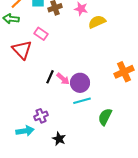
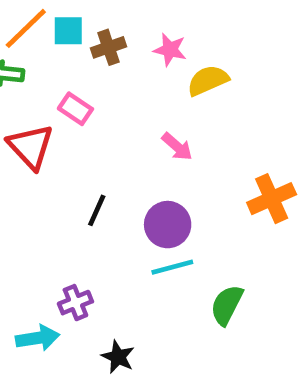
pink arrow: (63, 79) -> (177, 147), moved

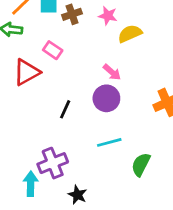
red triangle: (31, 147) -> (27, 72), turned 44
purple circle: (168, 225) -> (106, 98), moved
purple cross: (75, 303) -> (53, 163), size x1.5
cyan arrow: (38, 338) -> (31, 184), turned -80

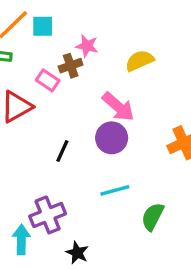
brown cross: (72, 14) -> (71, 66), moved
pink star: (108, 16) -> (87, 46), moved
pink arrow: (112, 72) -> (118, 107), size x1.5

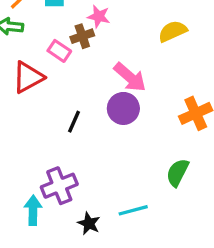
yellow semicircle: (140, 61) -> (173, 31), moved
cyan line: (115, 190) -> (133, 210), moved
green semicircle: (153, 217) -> (178, 173), moved

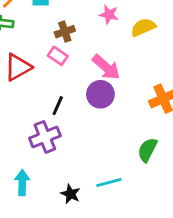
pink star: (99, 16) -> (109, 15), moved
pink rectangle: (59, 51) -> (58, 56), moved
purple cross: (59, 186) -> (45, 137), moved

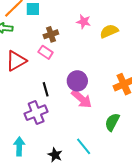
pink arrow: (106, 67) -> (82, 99), moved
black line: (58, 106) -> (46, 89), turned -40
cyan line: (109, 183) -> (84, 146), turned 66

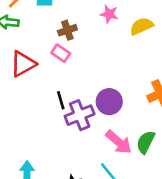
purple circle: (77, 81) -> (109, 102), moved
pink arrow: (82, 99) -> (119, 142), moved
purple cross: (36, 113) -> (80, 115), moved

